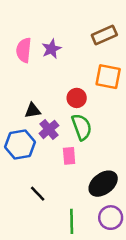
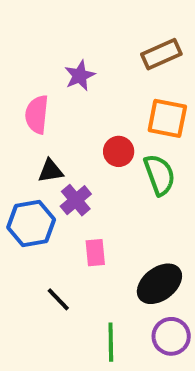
pink semicircle: (24, 50) -> (37, 114), moved
green semicircle: (82, 127) -> (159, 175), moved
pink rectangle: (69, 156) -> (95, 253), moved

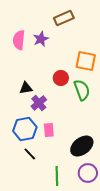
brown rectangle: (161, 54) -> (64, 18), moved
pink semicircle: (37, 114) -> (19, 40), moved
blue hexagon: (31, 223) -> (25, 129), moved

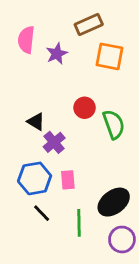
pink semicircle: (19, 40) -> (26, 40), moved
orange square: (86, 61) -> (110, 56), moved
black triangle: (26, 88) -> (36, 122), turned 40
green line: (57, 176) -> (79, 223), moved

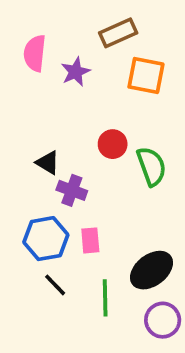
purple cross: (54, 142) -> (72, 190), turned -30

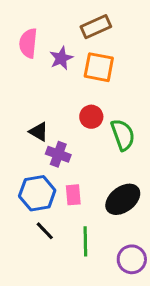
orange square: (146, 76) -> (99, 67), moved
black ellipse: (151, 270) -> (123, 199), moved

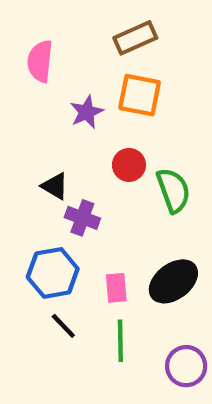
purple star: (61, 58) -> (87, 112), moved
pink rectangle: (73, 195) -> (116, 288), moved

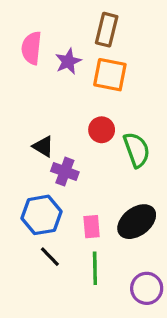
brown rectangle: (135, 38) -> (107, 30), turned -52
purple star: (87, 112) -> (68, 61), moved

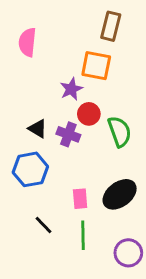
brown rectangle: (107, 30) -> (111, 26), moved
purple star: (68, 61) -> (71, 89), moved
purple cross: (65, 172) -> (68, 134), moved
blue hexagon: (42, 215) -> (30, 169), moved

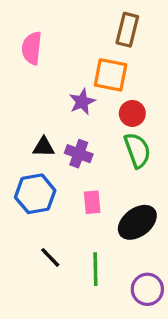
red circle: (89, 114) -> (132, 113), moved
black triangle: (38, 129) -> (44, 147), turned -30
pink rectangle: (80, 199) -> (92, 202), moved

